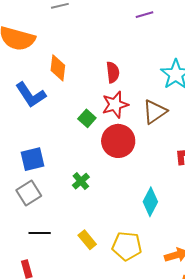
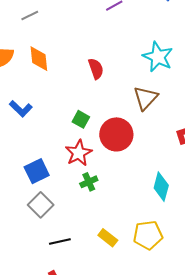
orange diamond: (58, 68) -> (39, 59), moved
blue L-shape: (31, 95) -> (21, 109), size x0.7
red star: (115, 105) -> (79, 153), moved
green cross: (81, 181) -> (89, 182), turned 30

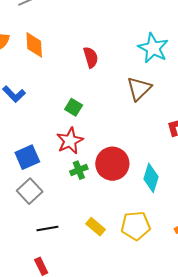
red circle: (116, 134) -> (112, 164), moved

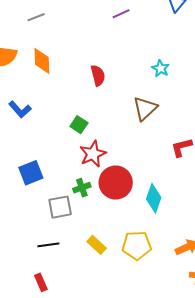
cyan star: (153, 48) -> (161, 68), size x0.6
red star: (70, 141) -> (93, 154), moved
gray square: (30, 191) -> (60, 207), moved, turned 30

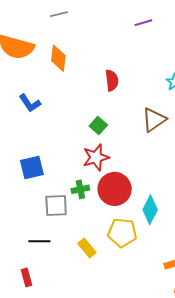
green square: (79, 125) -> (98, 125), moved
yellow pentagon: (137, 245) -> (122, 233), moved

